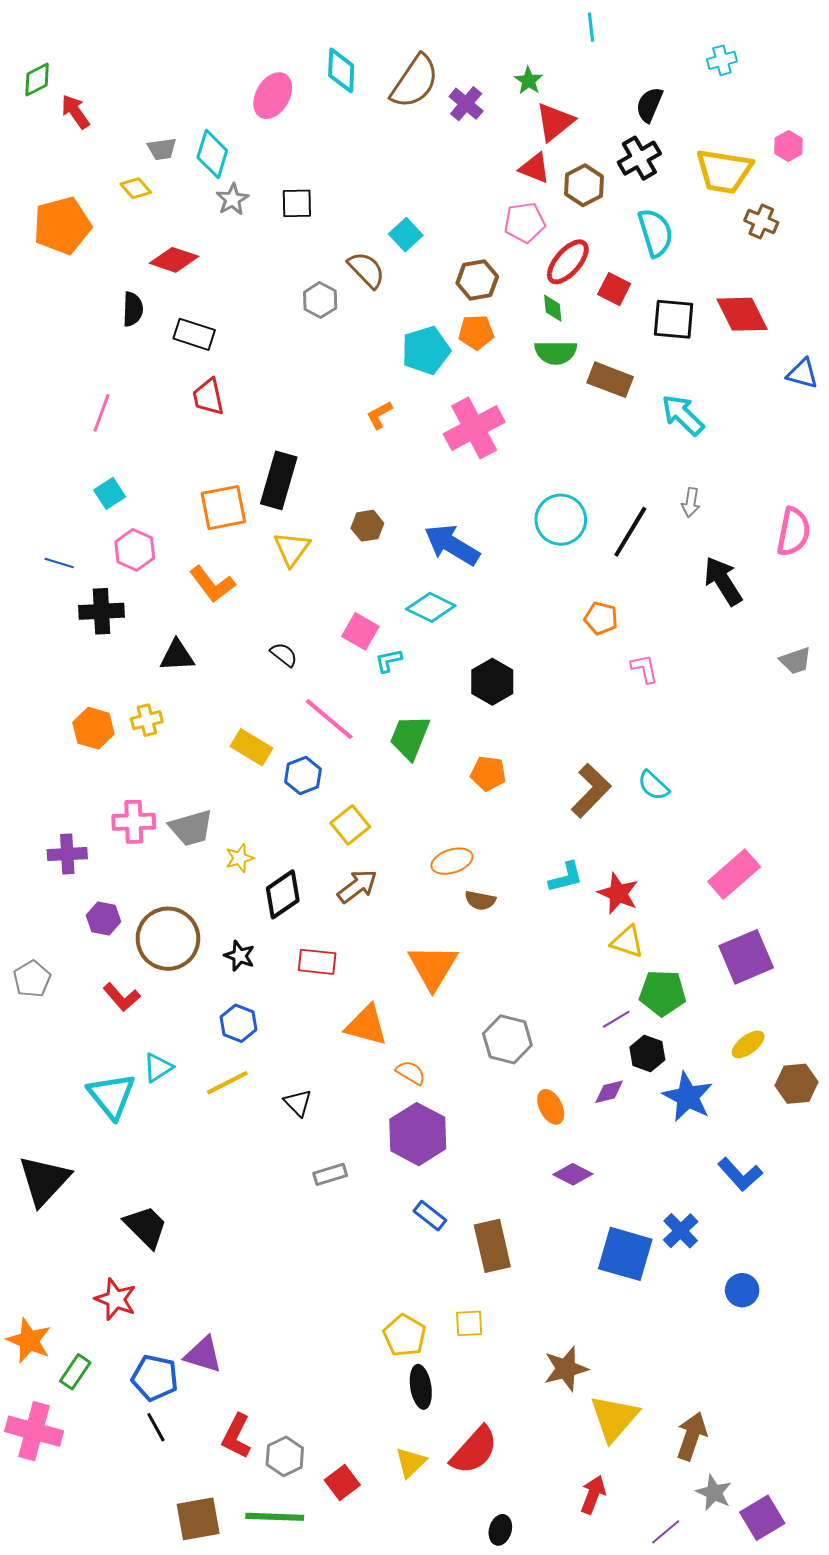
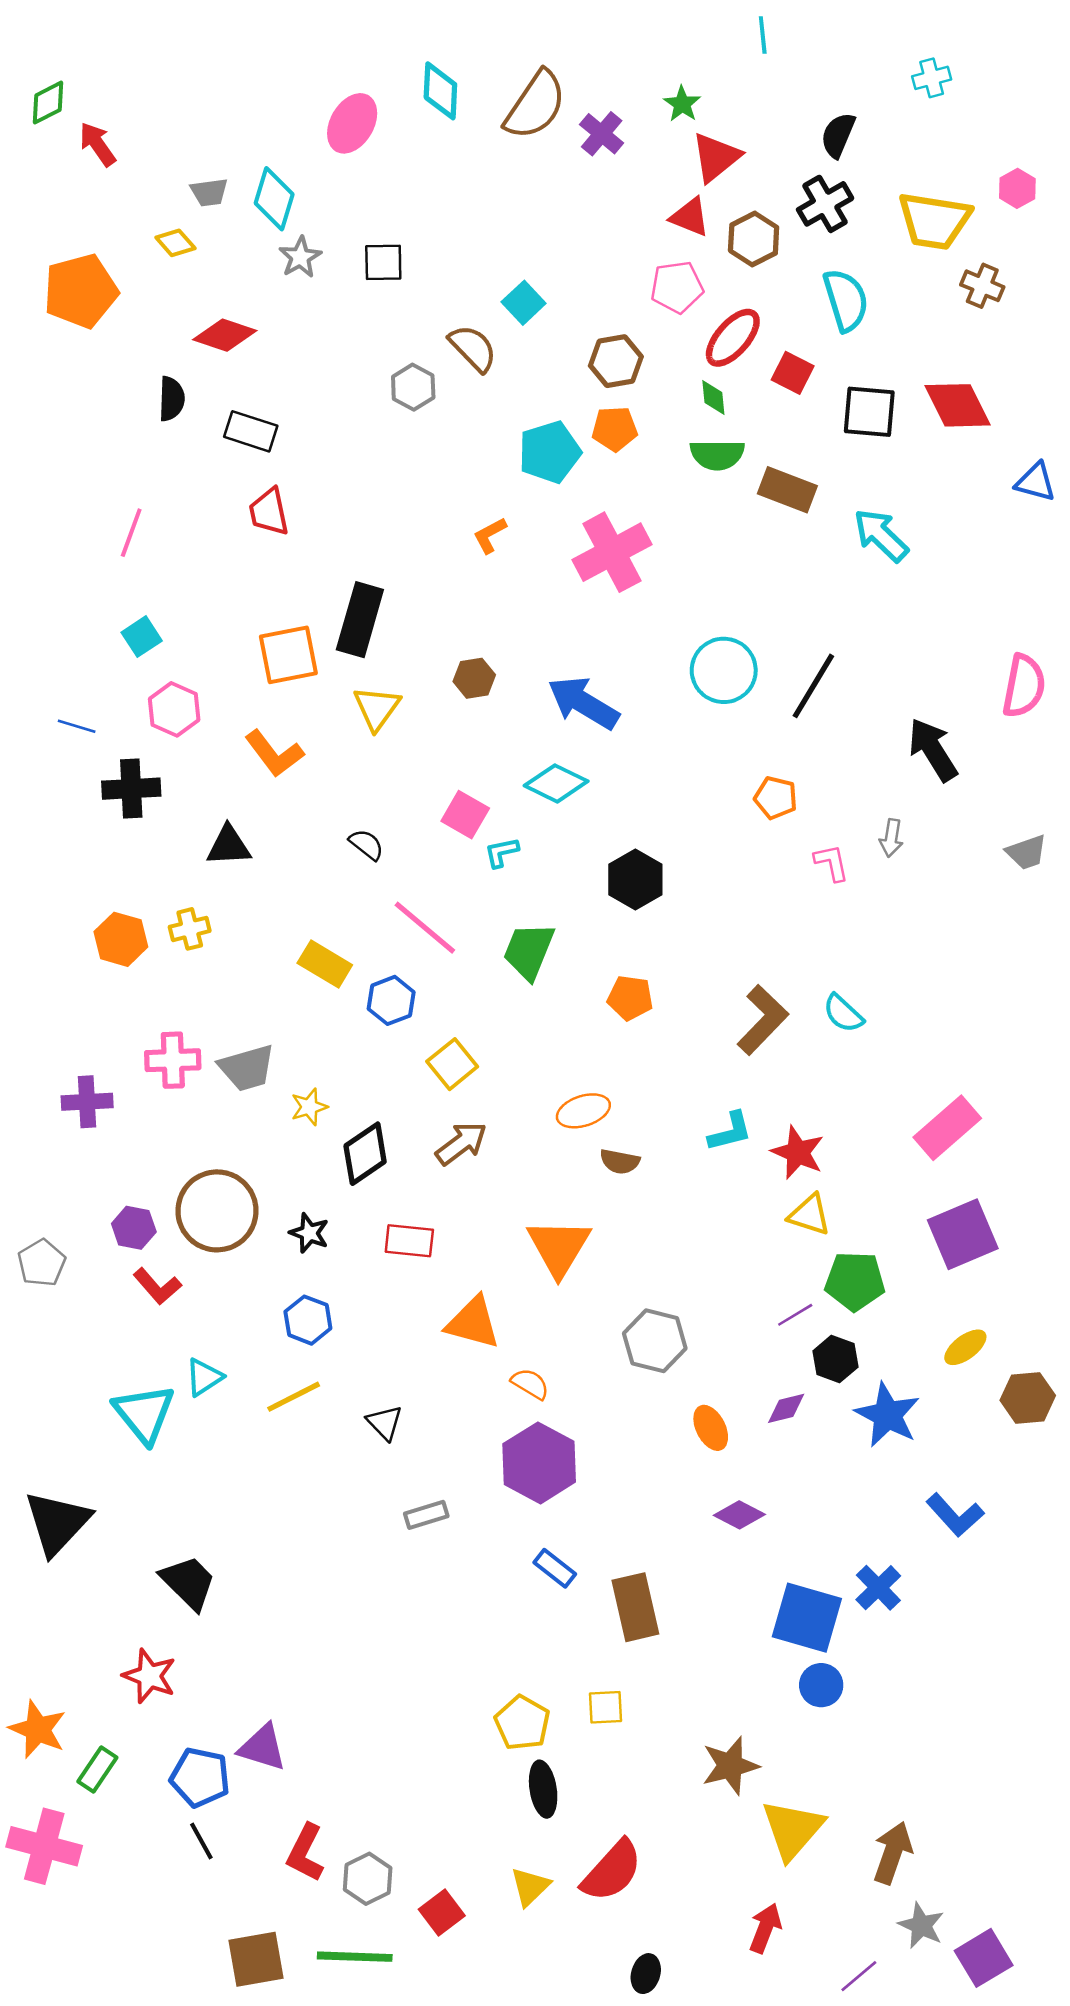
gray arrow: (691, 503) -> (891, 838), moved
purple hexagon: (104, 919) -> (134, 1228), moved
blue circle: (742, 1290) -> (821, 1685), moved

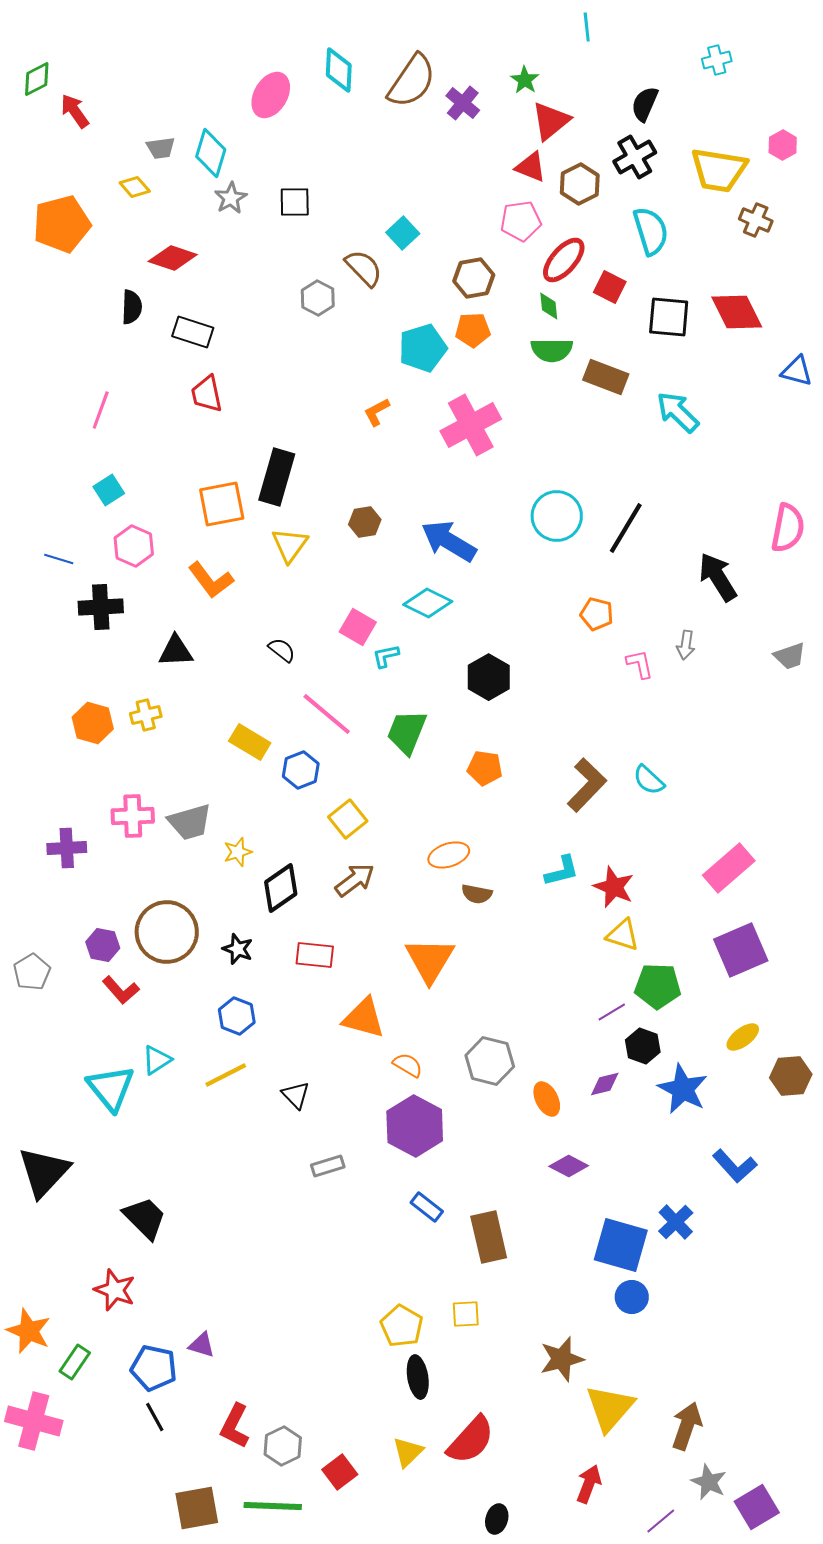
gray hexagon: (655, 1341) -> (490, 1061), moved
purple triangle: (262, 1747) -> (202, 1345), size x0.7

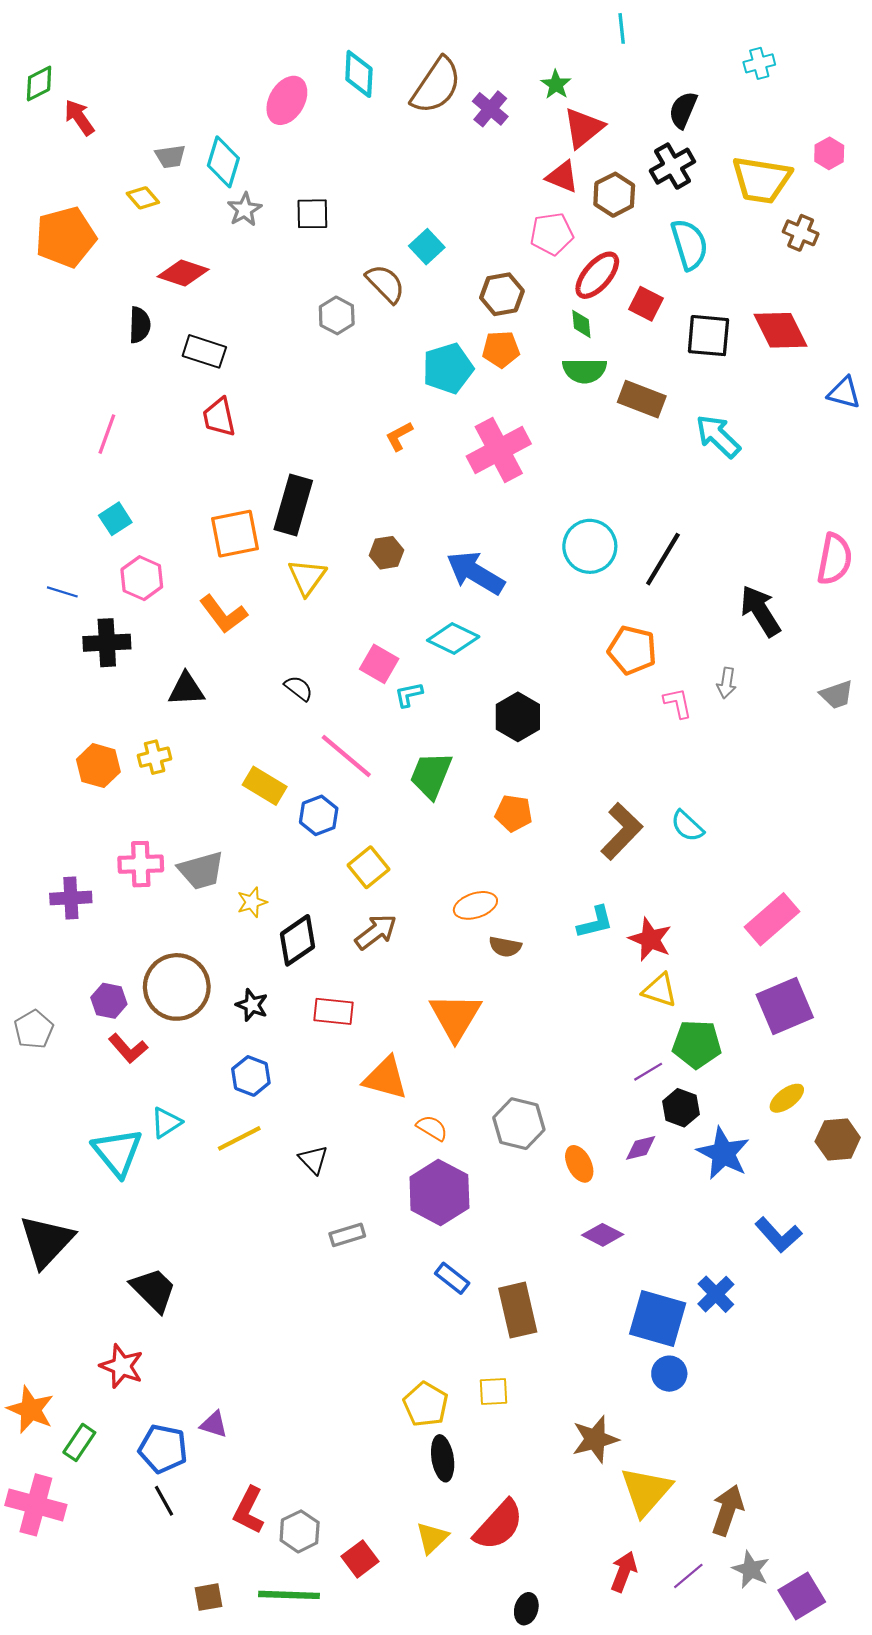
orange pentagon: (597, 614) -> (632, 650), size x1.4
brown square: (197, 1508) -> (209, 1597), size x0.6
purple line: (661, 1521) -> (688, 1576), moved

